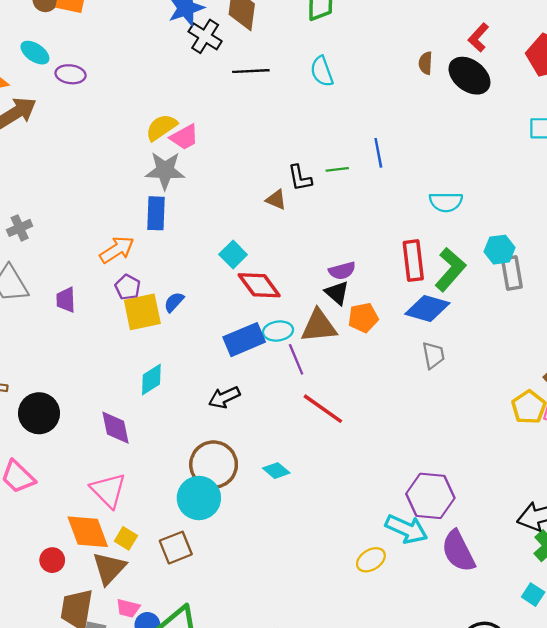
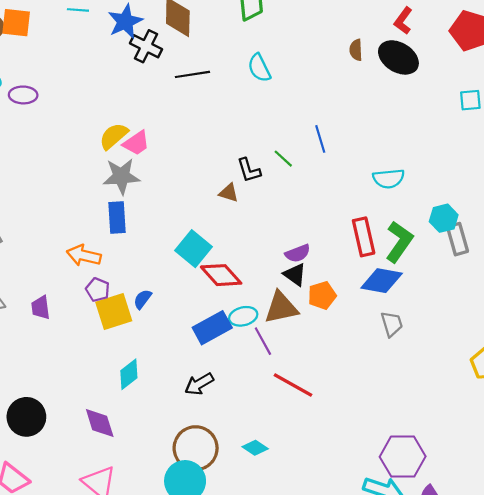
green line: (337, 169) -> (283, 159), turned 55
orange arrow: (117, 250) -> (84, 255), turned -128
cyan square: (233, 254) -> (194, 249), size x1.4

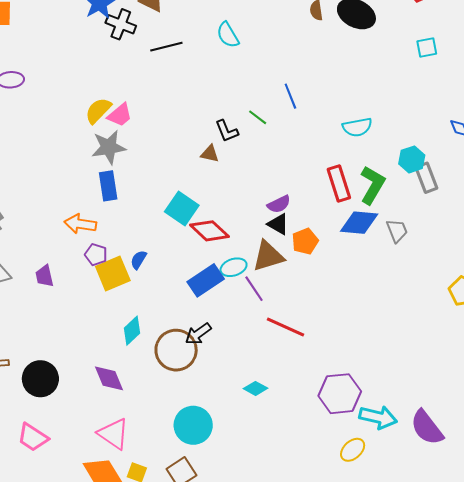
gray trapezoid: (392, 324) -> (397, 231), moved
brown circle: (196, 448) -> (176, 350), moved
purple hexagon: (403, 457) -> (340, 394), moved

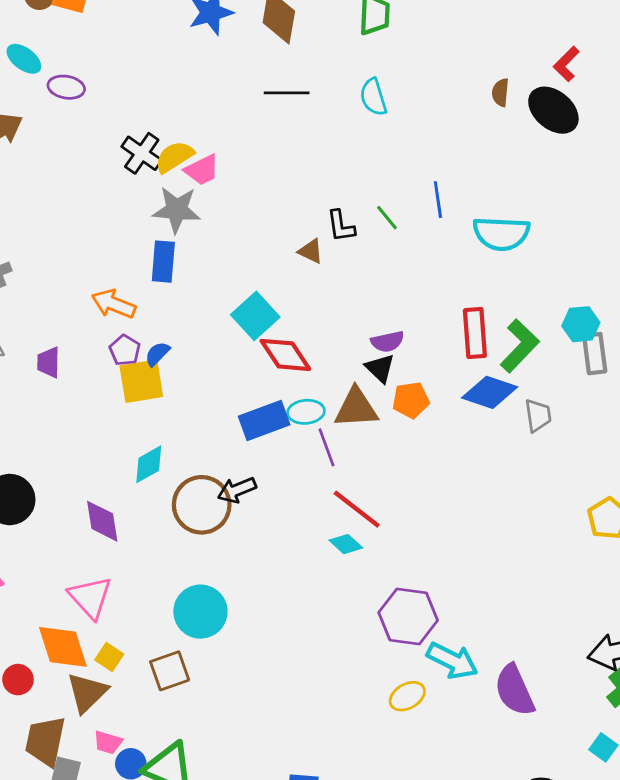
black cross: (121, 24) -> (142, 153), moved
cyan semicircle: (357, 127) -> (501, 234), moved, size x1.4
blue semicircle: (139, 260) -> (157, 354), moved
cyan diamond: (256, 388) -> (346, 544), moved

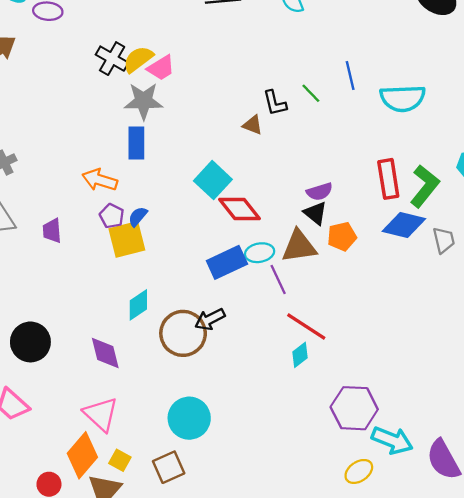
cyan diamond: (346, 544) -> (300, 355), turned -75
orange diamond: (63, 647) -> (82, 455), turned 63

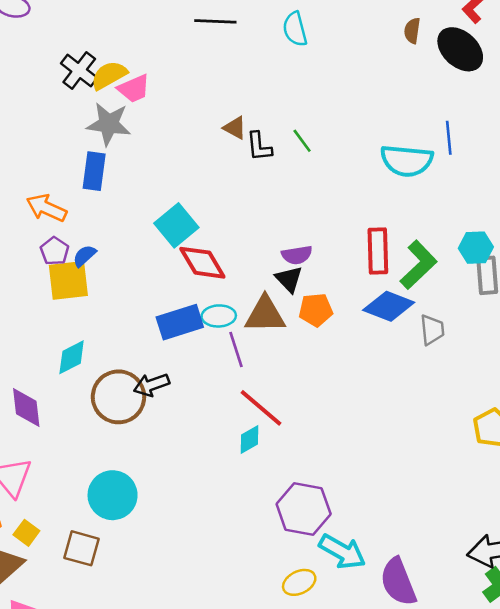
blue line: (350, 76) -> (449, 138), moved
brown triangle: (253, 125) -> (235, 128), moved
brown square: (169, 467) -> (81, 548), turned 32

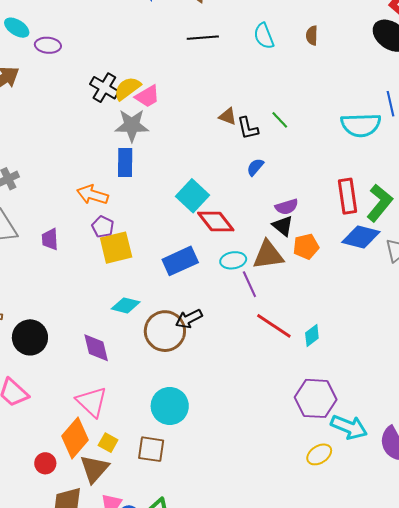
brown semicircle: (412, 31) -> (312, 35), moved
blue semicircle: (84, 256) -> (255, 167), moved
blue rectangle: (180, 322) -> (180, 261), moved
cyan diamond: (72, 357) -> (126, 305), turned 48
cyan diamond: (250, 440) -> (312, 336), moved

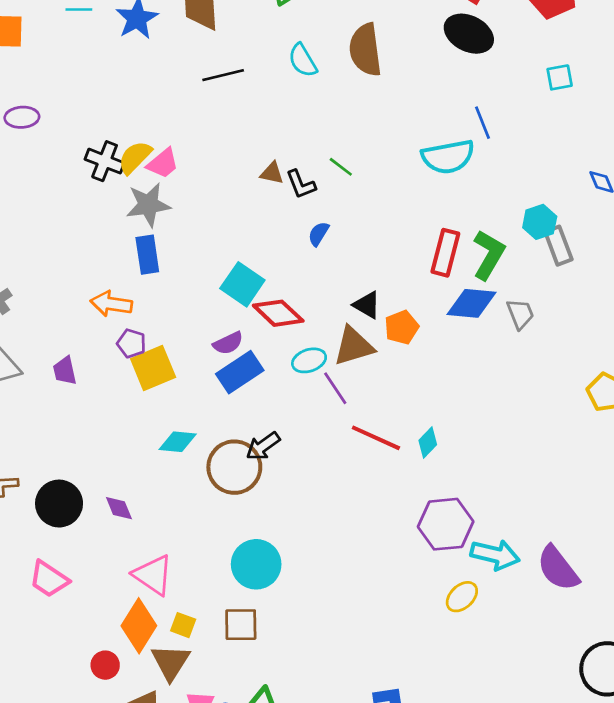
brown semicircle: (312, 35) -> (365, 50), size x2.0
red rectangle: (348, 196) -> (445, 253), turned 32
purple semicircle: (287, 207) -> (228, 343), moved
purple diamond: (96, 348) -> (119, 508), moved, size x0.7

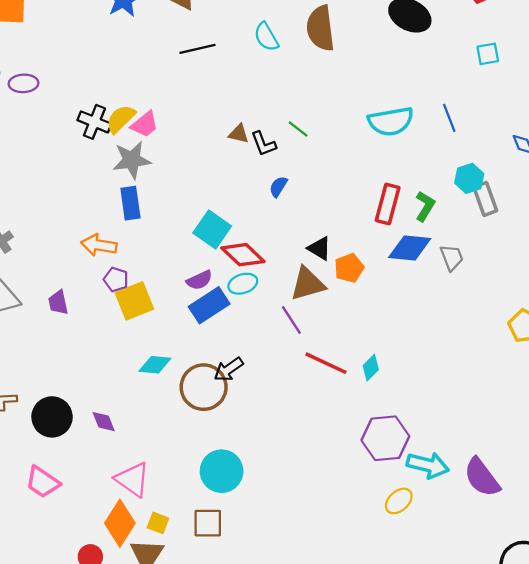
blue line: (483, 123) -> (449, 118), moved
green L-shape: (489, 255) -> (425, 206), size x0.7
cyan ellipse: (309, 360) -> (243, 284), moved

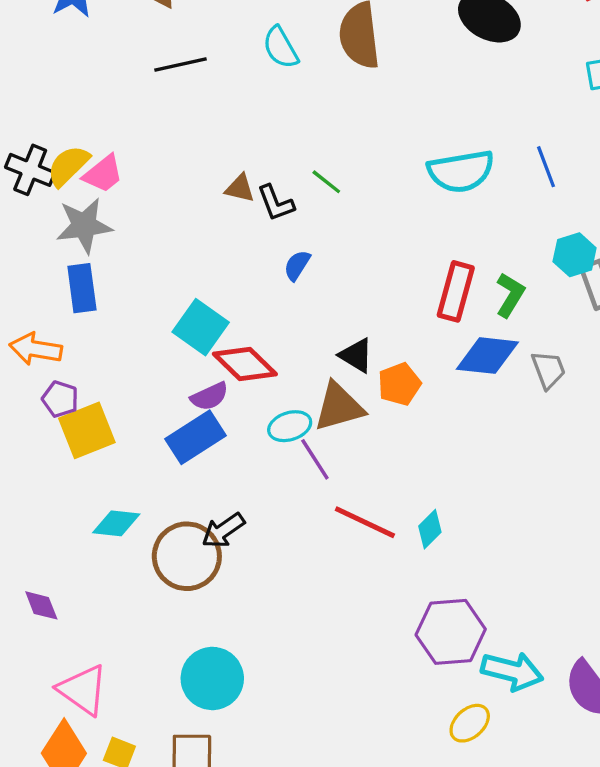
purple semicircle: (199, 280) -> (209, 396), moved
cyan ellipse: (243, 284) -> (290, 426), moved

